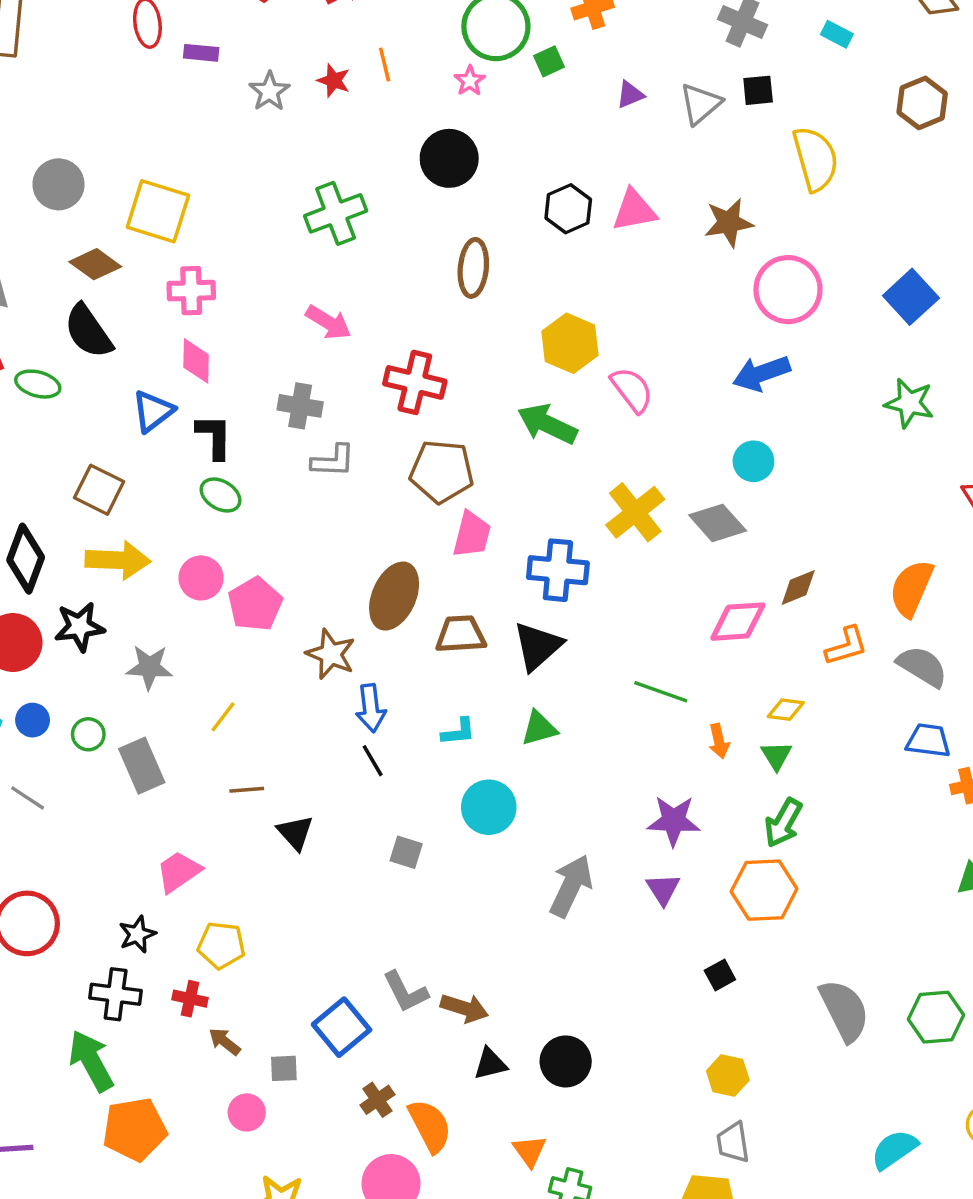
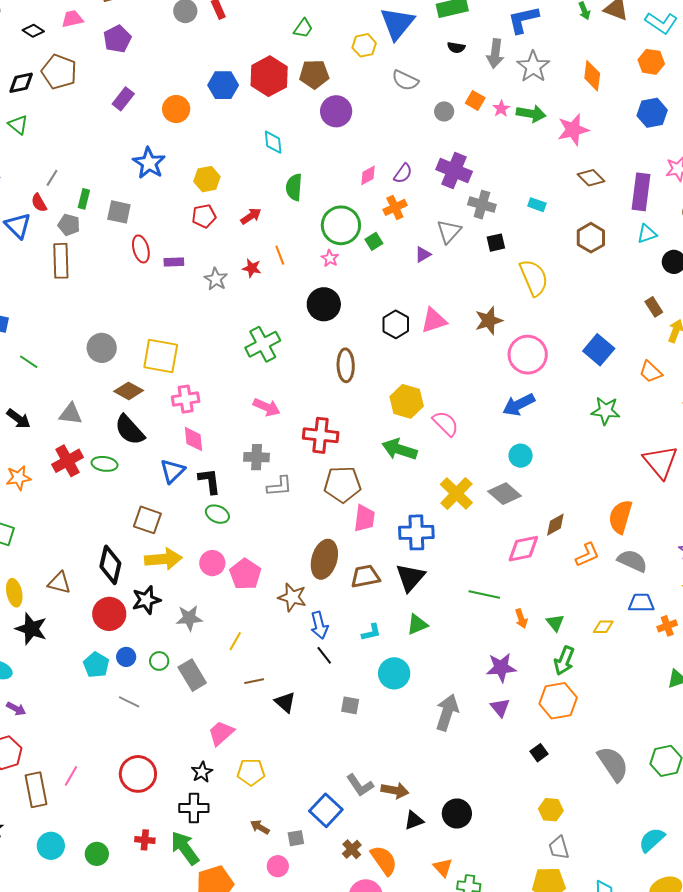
gray triangle: (700, 104) -> (449, 231), moved
yellow diamond: (786, 710) -> (603, 627), moved
red cross: (190, 999) -> (145, 840), moved

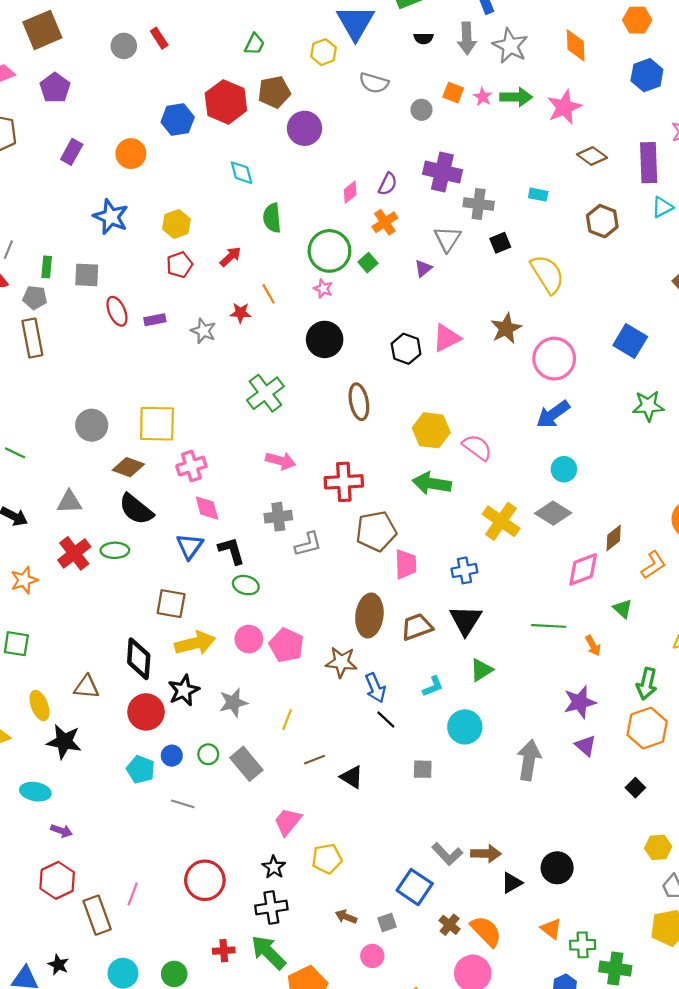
blue cross: (416, 532) -> (464, 570), size x0.7
green triangle: (555, 623) -> (623, 609), moved

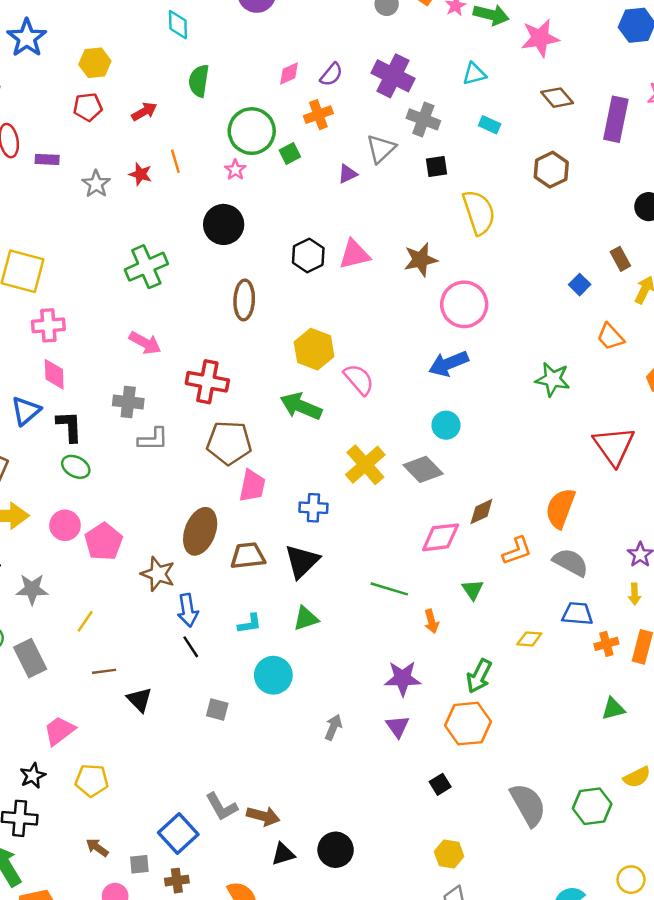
cyan triangle: (662, 207) -> (474, 74), moved
blue square: (630, 341) -> (580, 285), moved, size x0.6
gray arrow: (529, 760) -> (333, 727), size x0.6
brown cross: (450, 925) -> (177, 881), moved, turned 30

